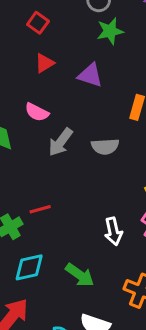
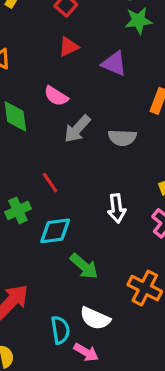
red line: (40, 209) -> (50, 183), moved, turned 65
white arrow: (113, 231) -> (117, 208), moved
cyan diamond: (29, 267) -> (55, 231), moved

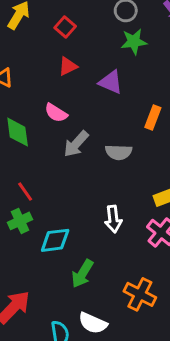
red line: (50, 183) -> (25, 192), moved
green arrow: (84, 266) -> (82, 274), turned 80

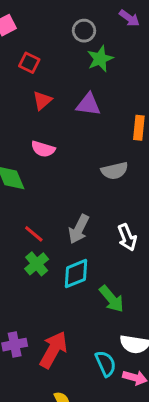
gray arrow: (76, 144) -> (79, 229), moved
green arrow: (82, 274) -> (112, 299), turned -56

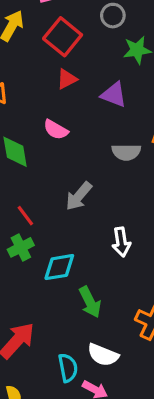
gray circle: (84, 31) -> (113, 16), moved
red square: (29, 63) -> (63, 37), size x1.6
gray semicircle: (115, 171) -> (126, 152), moved
gray arrow: (79, 229) -> (79, 196), moved

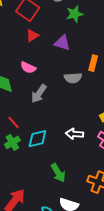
gray arrow: (79, 196) -> (39, 94), moved
white arrow: (121, 242) -> (74, 134), turned 108
cyan diamond: (59, 267) -> (37, 139), moved

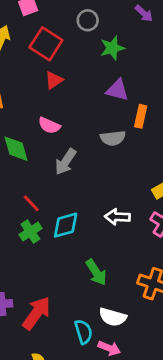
purple triangle: (62, 43) -> (117, 90), moved

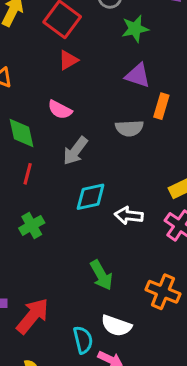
red line: (31, 203) -> (28, 174), moved, turned 54
cyan diamond: (66, 225) -> (91, 197), moved

